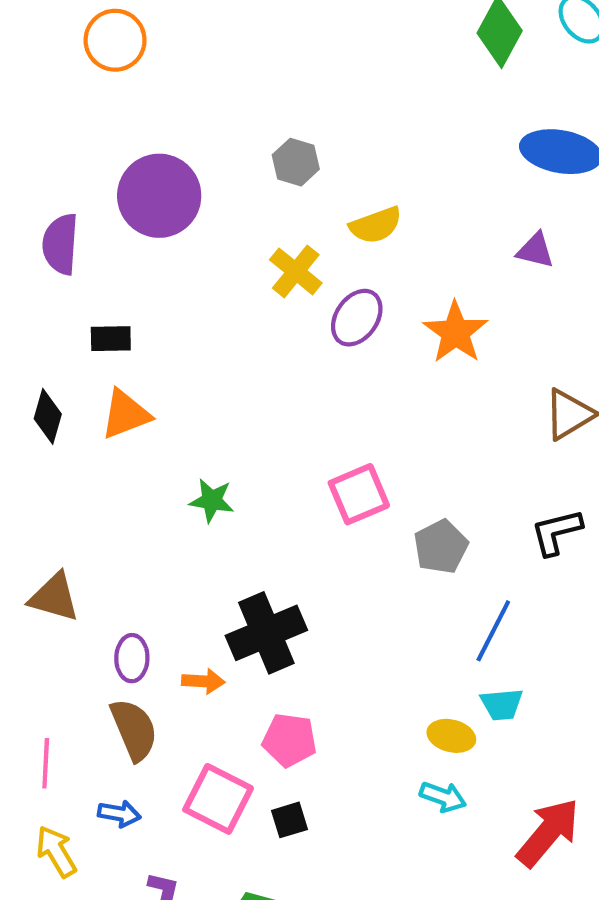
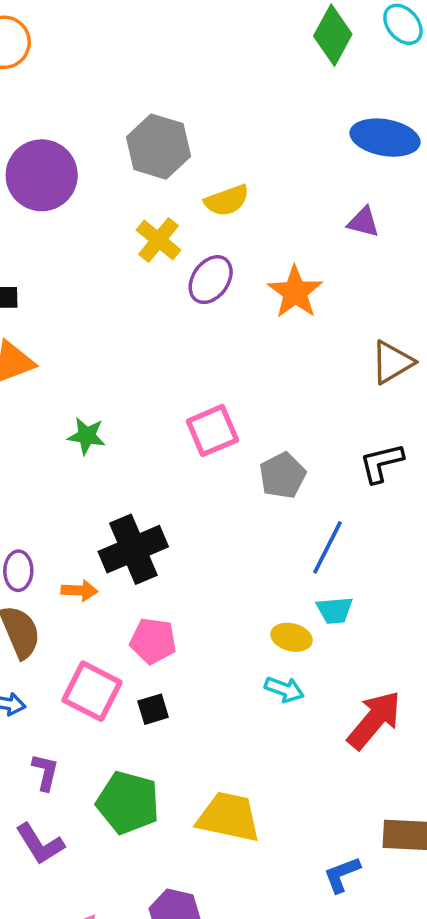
gray hexagon: (296, 162) -> (158, 147), size x1.6

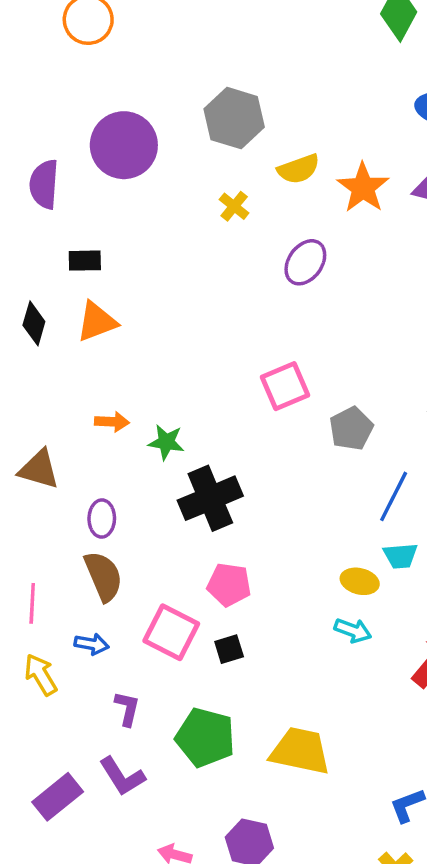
yellow cross: (158, 240) -> (234, 206), size x0.7
purple ellipse: (211, 280) -> (305, 262), moved
orange star: (295, 292) -> (363, 188), moved
green star: (87, 436) -> (166, 442), moved
orange arrow: (79, 591) -> (112, 422), moved

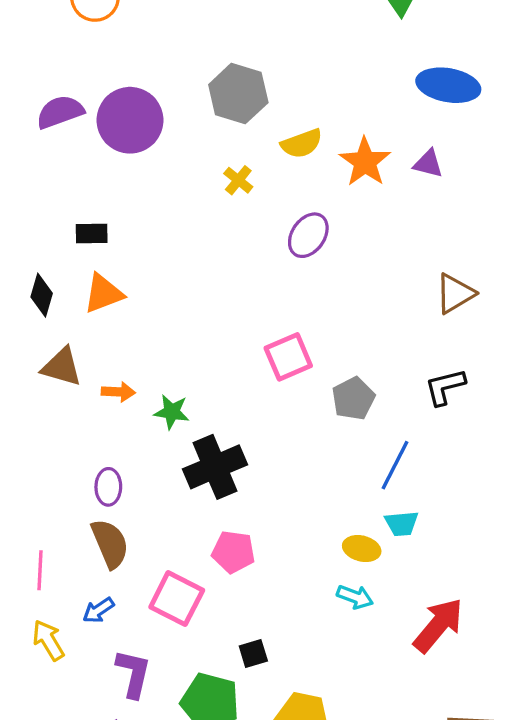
purple semicircle: (44, 184) -> (60, 112), moved, turned 66
brown triangle: (39, 469) -> (62, 367), moved
blue arrow: (92, 644) -> (98, 610), turned 136
black square: (229, 649) -> (253, 654), moved
purple L-shape: (127, 709) -> (133, 674), size x1.4

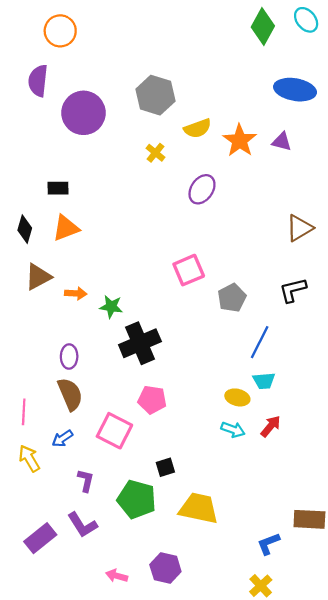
purple semicircle: (60, 112) -> (38, 81), moved, turned -64
brown triangle: (62, 367) -> (38, 277), turned -44
red arrow: (438, 625) -> (271, 426), moved, size x0.6
purple L-shape: (133, 674) -> (86, 481), size x0.7

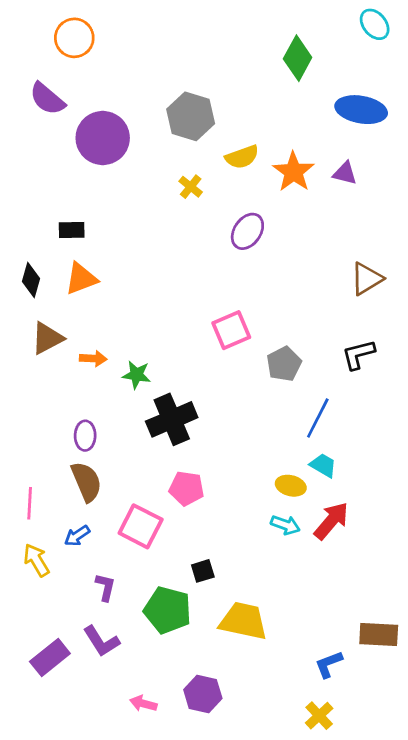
green diamond: (263, 26) -> (298, 58), moved
purple semicircle: (38, 81) -> (47, 99), turned -56
cyan trapezoid: (264, 381) -> (323, 465), turned -145
red arrow: (271, 426) -> (331, 521), size x1.4

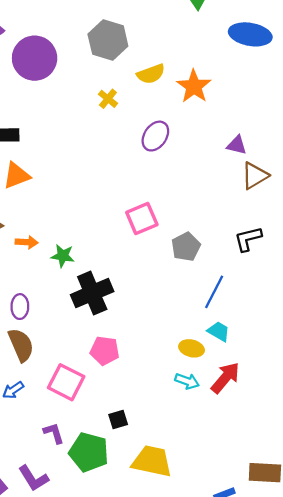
purple triangle: (345, 173) -> (237, 145), moved
purple L-shape: (105, 587) -> (54, 433), moved, turned -30

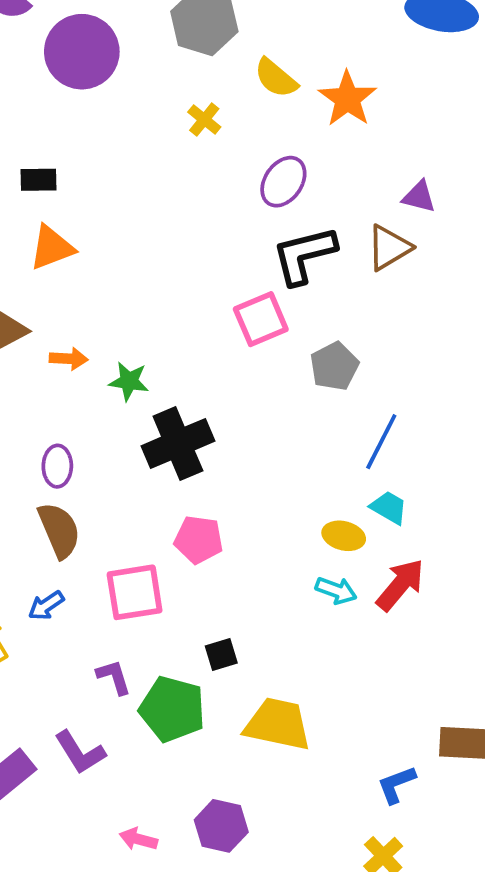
yellow semicircle: (151, 74) -> (276, 78), turned 60
brown triangle: (255, 176) -> (389, 248), moved
black L-shape: (248, 239) -> (304, 255), moved, size x1.4
pink square: (66, 382) -> (135, 592), turned -36

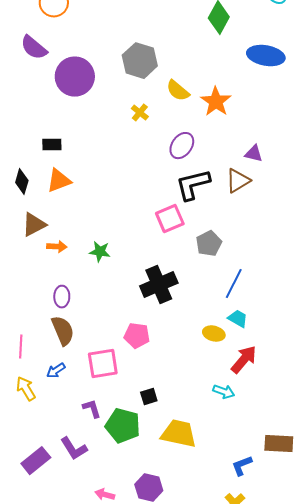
orange arrow: (69, 359) -> (57, 247), moved
black cross: (178, 443) -> (159, 285), moved
cyan arrow: (336, 590) -> (224, 392), moved

